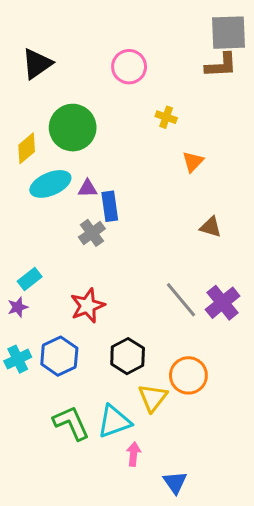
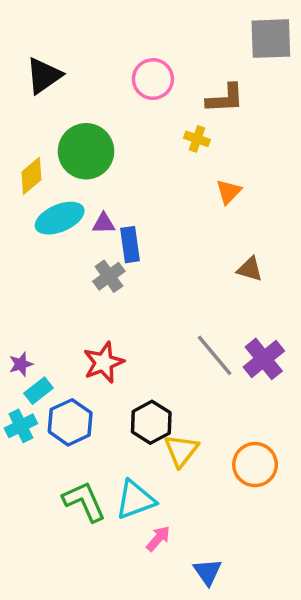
brown L-shape: (221, 65) -> (225, 98), moved
cyan rectangle: (30, 279) -> (39, 391), moved
orange circle: (188, 375) -> (255, 465), moved
yellow triangle: (153, 398) -> (181, 450), moved
pink arrow: (134, 454) -> (158, 538), turned 35

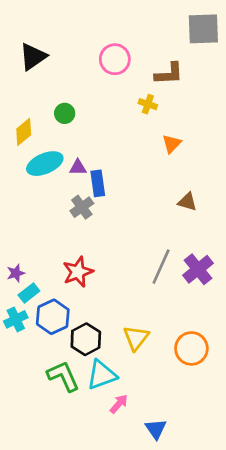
green circle: (86, 151) -> (65, 113), size x0.5
gray line: (215, 355) -> (161, 267), turned 64
black hexagon: (151, 422) -> (86, 339), moved

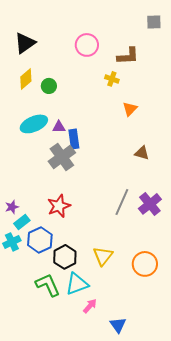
gray square: (203, 29) -> (154, 22), size x0.6
yellow diamond: (24, 132) -> (26, 79), moved
gray cross: (82, 207) -> (62, 157), size x1.5

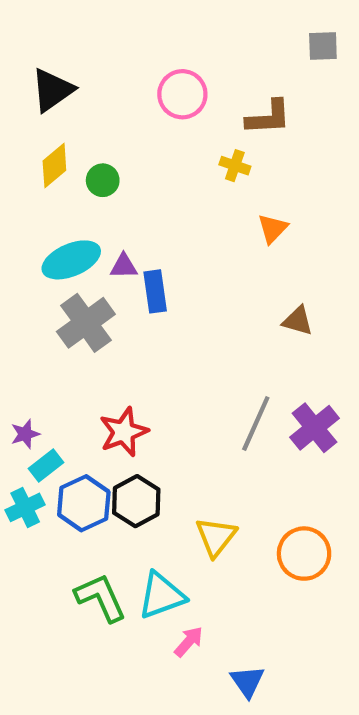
gray cross: (62, 157) -> (86, 323), moved
black hexagon: (65, 257) -> (136, 501), moved

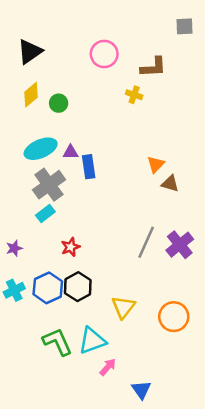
orange triangle: (273, 228) -> (156, 164), moved
red star: (124, 432) -> (71, 247), size x0.7
cyan rectangle: (46, 465) -> (45, 213), moved

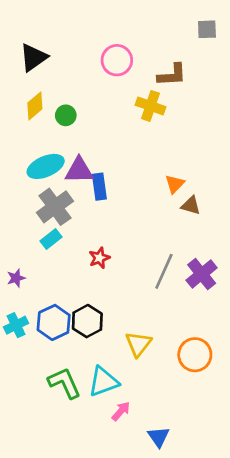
yellow cross: (134, 95) -> (150, 106), size x1.5
purple triangle: (71, 152) -> (79, 170), size x1.6
red star: (71, 247) -> (99, 258), moved

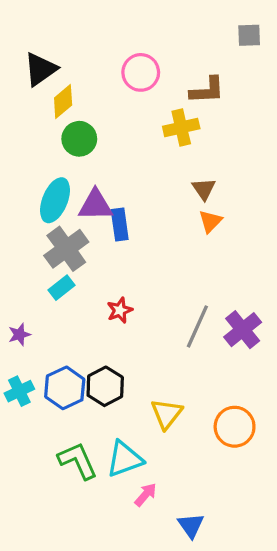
yellow diamond: (35, 106) -> (63, 102), moved
yellow cross: (150, 106) -> (181, 127), turned -32
green circle: (66, 115) -> (79, 139), size x1.4
cyan ellipse: (46, 166) -> (55, 200), turned -45
brown triangle: (191, 205) -> (204, 189), moved, turned 40

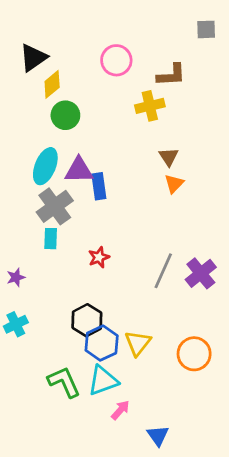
cyan rectangle: (61, 288) -> (51, 239), turned -50
blue hexagon: (65, 388) -> (102, 343), moved

